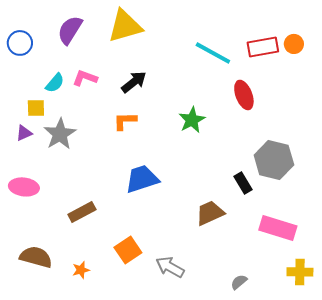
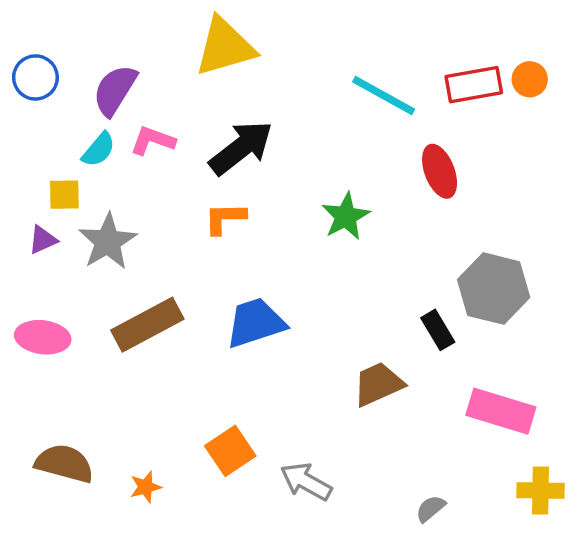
purple semicircle: (70, 30) -> (115, 90), moved
black arrow: (134, 82) -> (241, 148), size x1.4
brown rectangle: (82, 212) -> (147, 325), moved, size x1.4

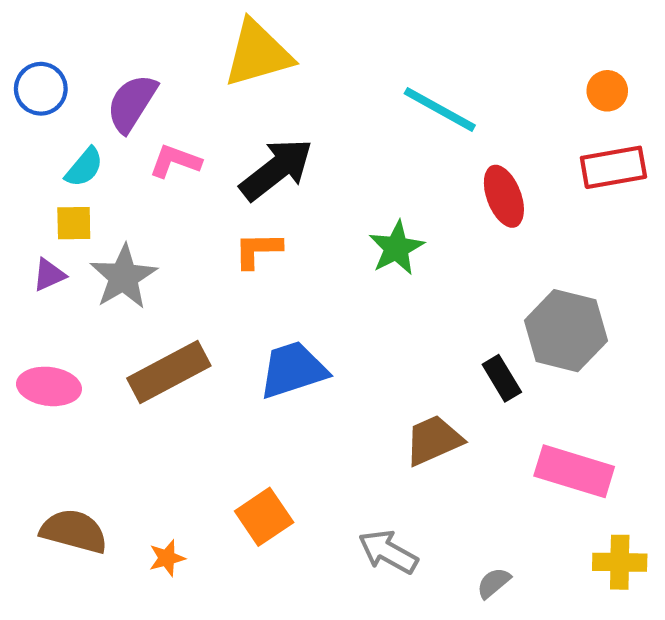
red rectangle: (474, 85) -> (613, 167), moved
cyan semicircle: (99, 150) -> (84, 167), moved
gray arrow: (306, 482) -> (388, 552), moved

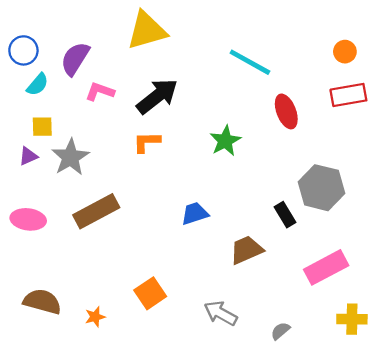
cyan semicircle: (84, 167) -> (38, 84), moved
blue trapezoid: (293, 370) -> (195, 214), moved, size x0.7
pink rectangle: (574, 471) -> (326, 267), turned -45

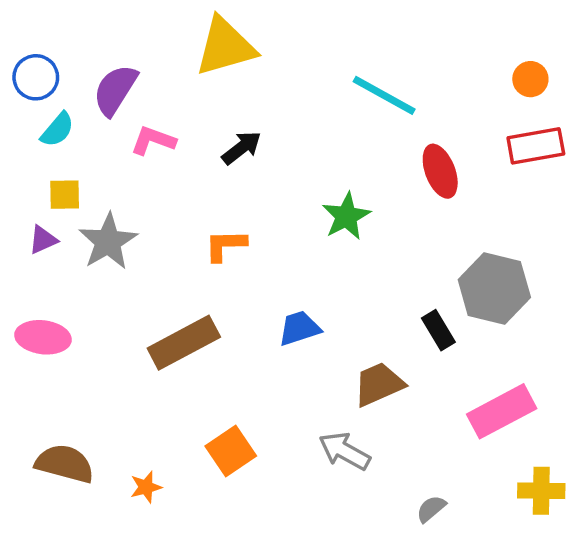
black arrow: (157, 96) -> (242, 148), size x0.6
orange L-shape: (147, 142) -> (225, 245), moved
brown rectangle: (96, 211) -> (184, 343), moved
gray arrow: (221, 313) -> (344, 451), moved

